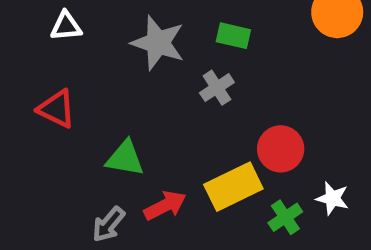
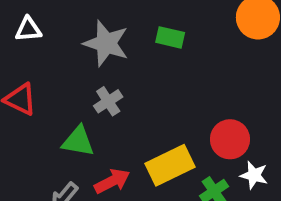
gray cross: (217, 88) -> (108, 101), moved
red circle: (281, 149) -> (230, 139), moved

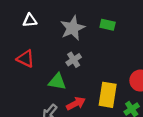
gray star: (106, 43) -> (73, 28), turned 30
yellow rectangle: (170, 165) -> (108, 95), turned -55

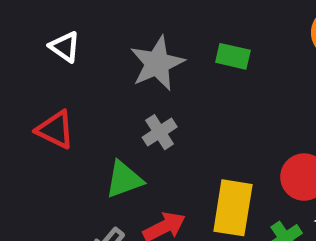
white triangle: (30, 20) -> (65, 47), turned 40
green triangle: (57, 82) -> (124, 179), turned -30

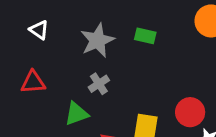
red triangle: (55, 130) -> (33, 82), turned -30

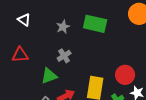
green rectangle: (145, 36) -> (95, 24), size x1.6
gray star: (97, 40) -> (63, 27), size x0.6

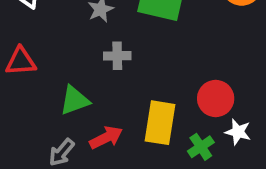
gray cross: (64, 56) -> (117, 56), moved, turned 32

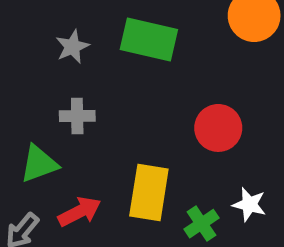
gray cross: (117, 56) -> (77, 116), moved
red circle: (216, 98) -> (218, 128), moved

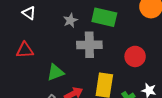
gray cross: (77, 116) -> (89, 45), moved, size x1.6

